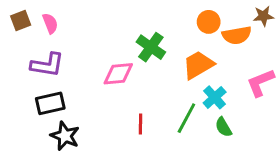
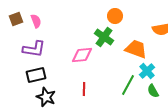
orange circle: (209, 22) -> (115, 16), moved
orange trapezoid: (198, 65) -> (136, 49), turned 50
red line: (141, 124) -> (84, 89), moved

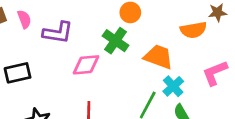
purple L-shape: (34, 49) -> (58, 33), moved
black rectangle: (36, 75) -> (18, 73), moved

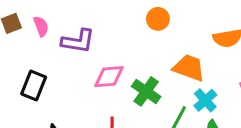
green cross: (116, 41) -> (146, 91), moved
black rectangle: (18, 73) -> (34, 86), turned -55

